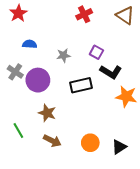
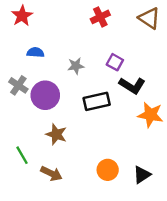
brown arrow: (52, 141) -> (51, 173), moved

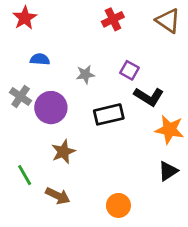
brown star: (56, 134) -> (63, 152), turned 30
orange circle: (108, 170) -> (118, 205), moved
black triangle: (142, 175) -> (168, 171), moved

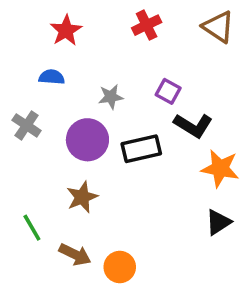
red star: (25, 18) -> (66, 30), moved
purple circle: (51, 108) -> (87, 140), moved
orange circle: (118, 205) -> (120, 267), moved

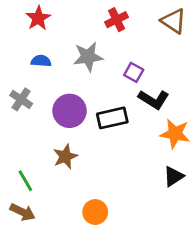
red star: (66, 30) -> (38, 18), moved
gray star: (111, 97) -> (88, 57), moved, size x1.5
brown arrow: (75, 254) -> (23, 212), moved

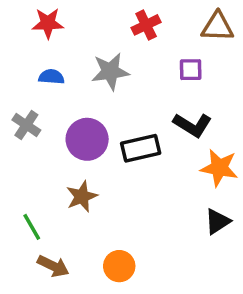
red star: (38, 18) -> (48, 23), turned 30
brown triangle: (174, 21) -> (217, 27), turned -32
purple square: (134, 72) -> (191, 70), moved, turned -30
brown arrow: (23, 212) -> (53, 266), moved

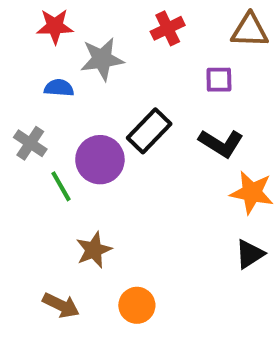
gray star: (110, 71) -> (102, 59), moved
black rectangle: (141, 148) -> (149, 131), moved, turned -33
brown star: (82, 196) -> (94, 250), moved
green line: (32, 227) -> (61, 186), moved

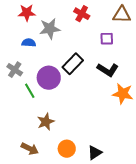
red cross: (168, 28) -> (82, 14), turned -35
black triangle: (250, 254) -> (95, 153), moved

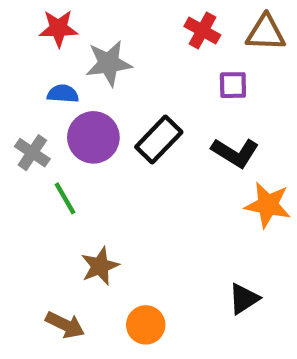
red cross: (82, 14) -> (202, 31), moved
purple circle: (49, 78) -> (93, 137), moved
black triangle: (95, 153) -> (244, 299), moved

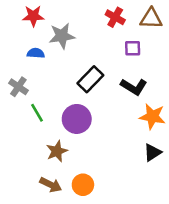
purple circle: (93, 137) -> (77, 119), moved
black triangle: (244, 299) -> (152, 152), moved
brown arrow: (65, 325) -> (51, 185), moved

